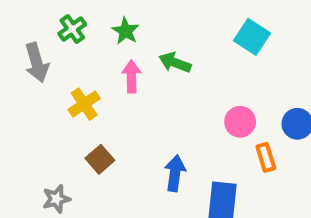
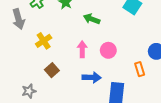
pink arrow: (131, 76) -> (82, 49), moved
pink circle: (240, 122) -> (108, 50), moved
blue arrow: (175, 173) -> (92, 77), turned 84

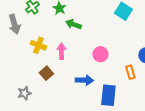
green arrow: (92, 19) -> (73, 24), moved
yellow cross: (44, 41) -> (38, 45), turned -35
pink arrow: (82, 49) -> (61, 51), moved

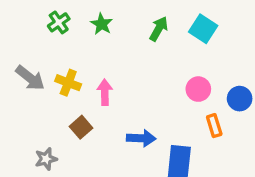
gray arrow: (14, 24) -> (30, 78), moved, turned -36
green arrow: (73, 24) -> (159, 29), moved, turned 98
pink circle: (100, 54) -> (198, 89), moved

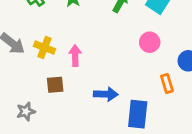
pink circle: (198, 89) -> (150, 42), moved
brown square: (81, 127) -> (55, 85), turned 36

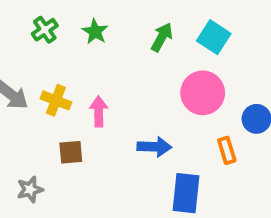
pink circle: (150, 42) -> (203, 93), size x1.5
blue arrow: (106, 94) -> (154, 147), moved

